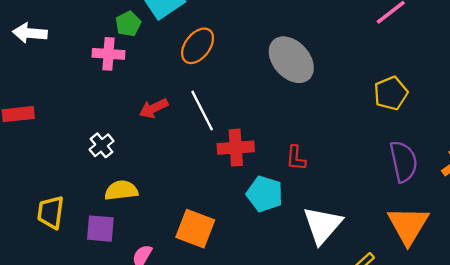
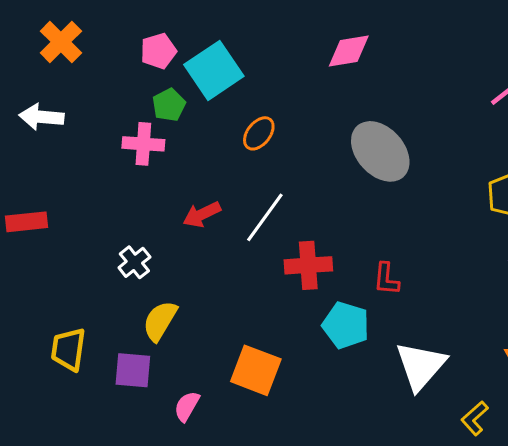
orange ellipse: (198, 46) -> (259, 133), size x0.7
white line: (202, 111) -> (265, 217), turned 63
yellow semicircle: (121, 190) -> (160, 321), turned -52

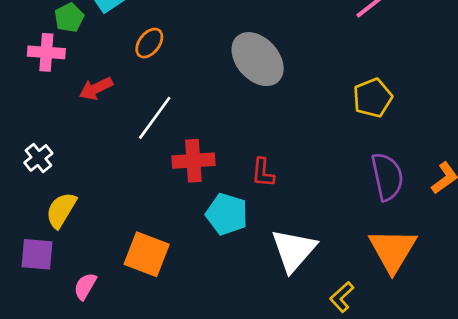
red arrow: (202, 214) -> (96, 88), moved

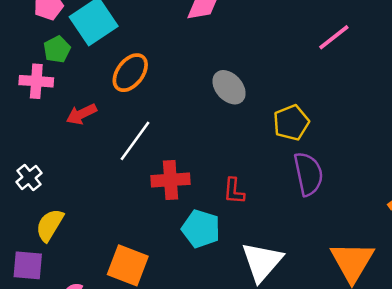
orange ellipse: (149, 43) -> (130, 73), size x1.4
gray ellipse: (258, 59) -> (229, 87), size x0.7
yellow pentagon: (373, 98) -> (291, 123), moved
purple semicircle: (387, 177) -> (308, 174), moved

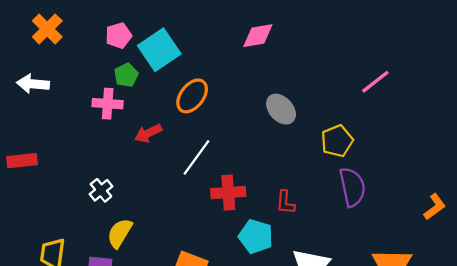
pink line: (334, 37) -> (375, 82), moved

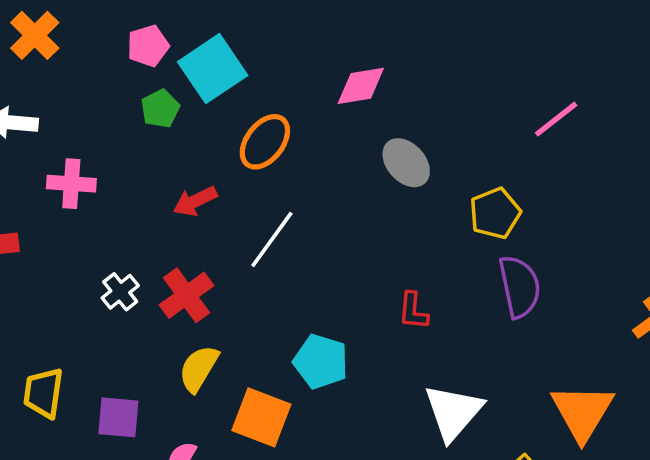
pink diamond: (258, 36) -> (361, 86), moved
pink cross: (108, 104) -> (71, 184), moved
red cross: (228, 193) -> (186, 295), moved, turned -32
yellow semicircle: (120, 233) -> (199, 368), moved
cyan pentagon: (256, 236) -> (321, 362), moved

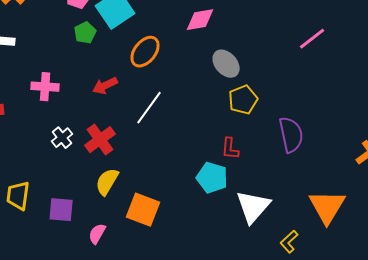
pink cross: (71, 184) -> (45, 87), moved
yellow pentagon: (495, 213) -> (243, 100), moved
cyan pentagon: (321, 362) -> (212, 178), moved

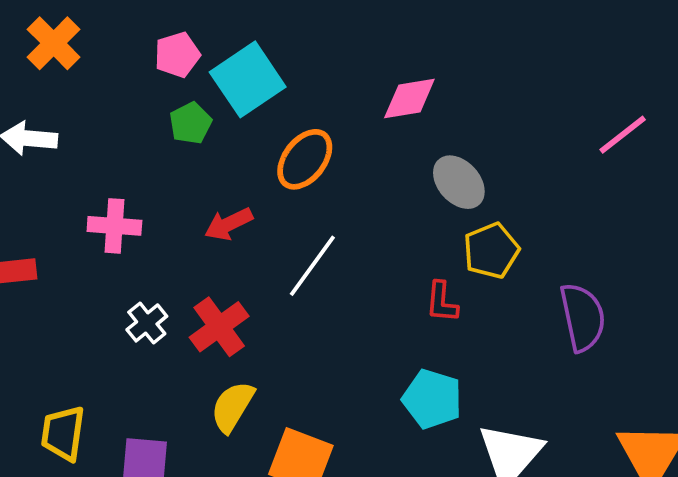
red L-shape: (230, 149) -> (442, 302), moved

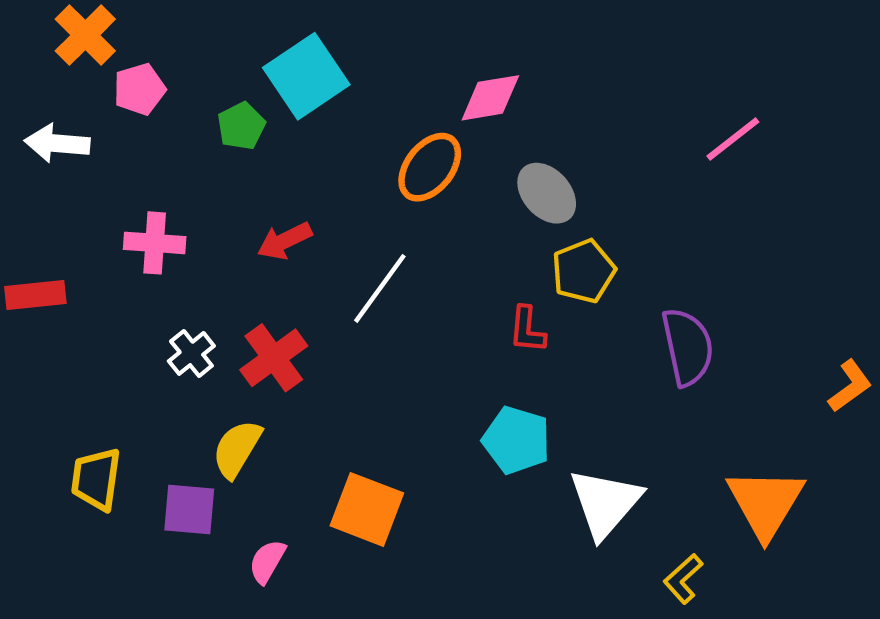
pink pentagon: (177, 55) -> (139, 89), moved
orange ellipse: (305, 159) -> (430, 167), moved
yellow semicircle: (232, 407) -> (237, 449), moved

